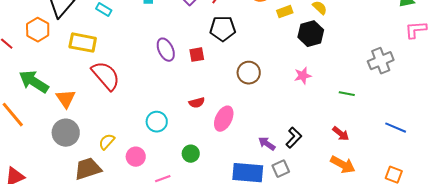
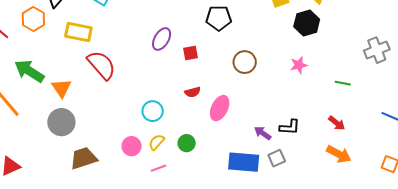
purple ellipse: (166, 50) -> (162, 39), turned 55
red square: (197, 55) -> (191, 53), moved
black L-shape: (294, 138) -> (290, 127), turned 50
yellow semicircle: (107, 142) -> (157, 142), moved

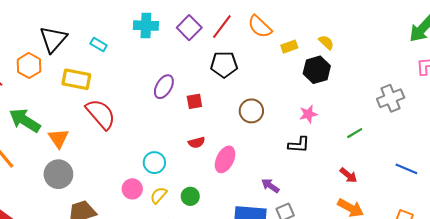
green line: (343, 83) -> (355, 133), turned -42
black L-shape: (290, 127) -> (299, 145), moved
pink circle: (132, 146) -> (132, 189), moved

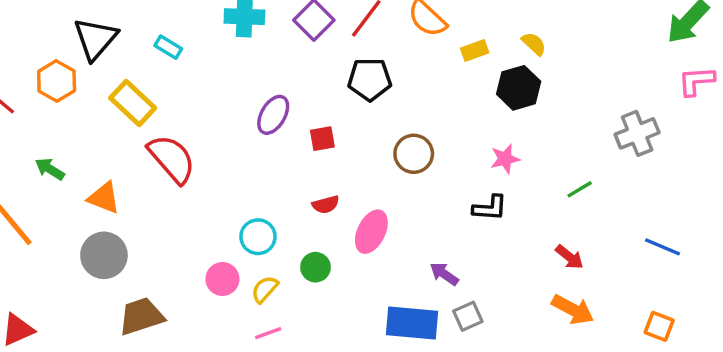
yellow rectangle: (76, 79) -> (133, 103), turned 32
green arrow: (25, 120) -> (50, 169), size x0.6
orange triangle: (58, 138) -> (104, 198), turned -35
green circle: (190, 196) -> (316, 267), moved

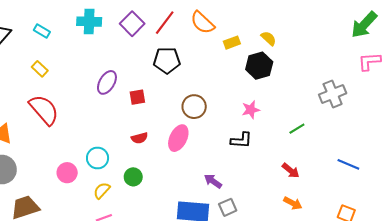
cyan rectangle: (168, 47) -> (42, 31), moved
yellow rectangle: (133, 103) -> (40, 69), moved, size x0.6
pink ellipse: (371, 232) -> (178, 138), moved
pink circle: (222, 279) -> (67, 173), moved
orange arrow: (573, 309) -> (293, 203), size x0.7

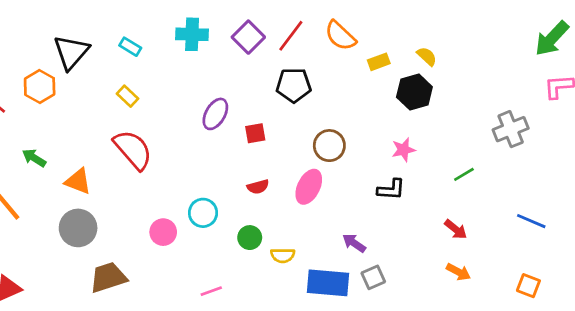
yellow semicircle: (102, 191) -> (283, 255), moved, turned -132

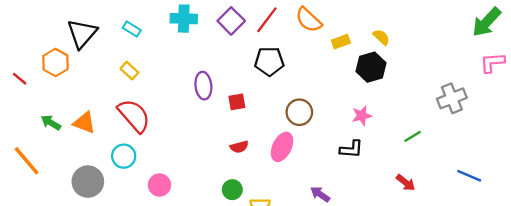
purple ellipse: (215, 114) -> (203, 86), turned -36
orange triangle: (78, 181) -> (84, 123), moved
cyan circle: (203, 213) -> (124, 156), moved

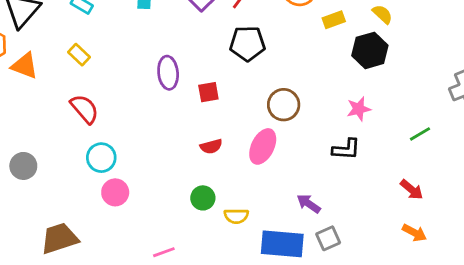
red semicircle: (134, 116) -> (85, 109), size x0.7
orange triangle: (84, 123) -> (25, 66), moved
cyan circle: (124, 156) -> (101, 158), moved
gray circle: (88, 182) -> (23, 166), moved, size x0.7

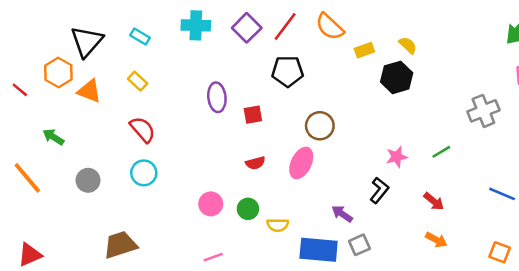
pink star: (359, 109) -> (397, 157), moved
black L-shape: (346, 149) -> (379, 190), moved, turned -55
cyan circle: (101, 158) -> (144, 173), moved
pink circle: (115, 192) -> (211, 204), moved

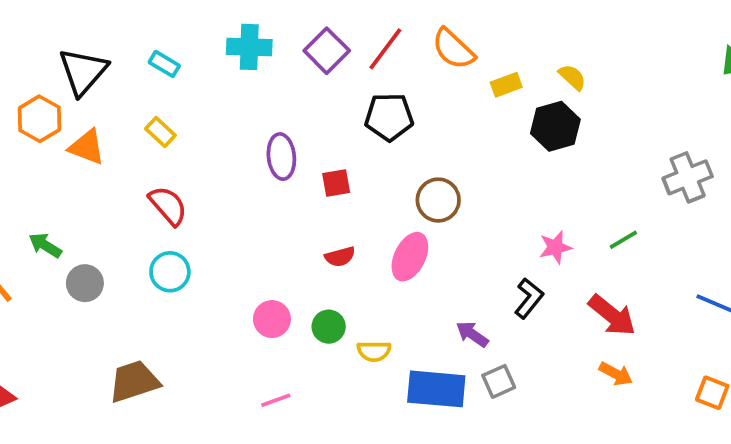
green arrow: (53, 137) -> (45, 245), moved
red arrow: (434, 201) -> (612, 315), size x1.5

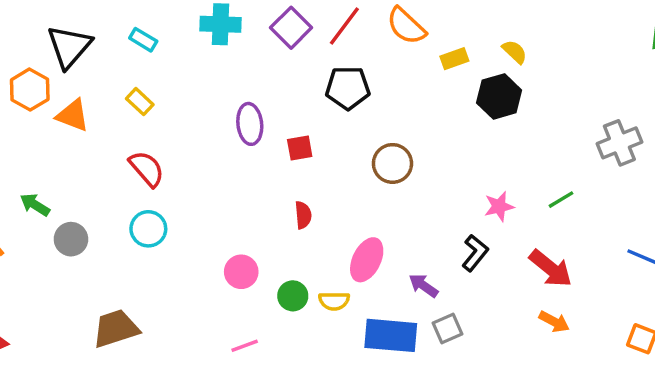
red semicircle: (340, 257) -> (303, 215), turned -80
pink ellipse: (410, 257) -> (367, 260), moved
green circle: (329, 327) -> (293, 296), moved

